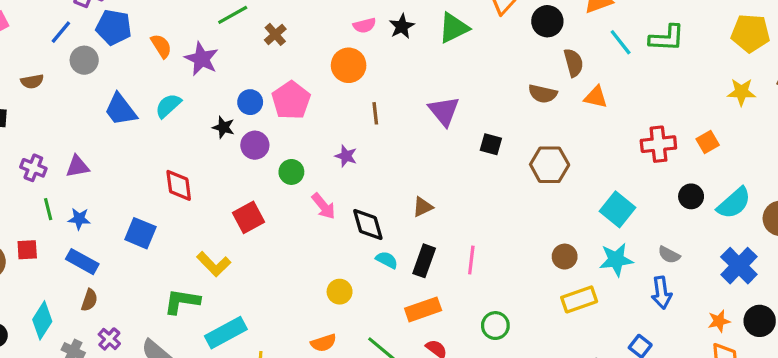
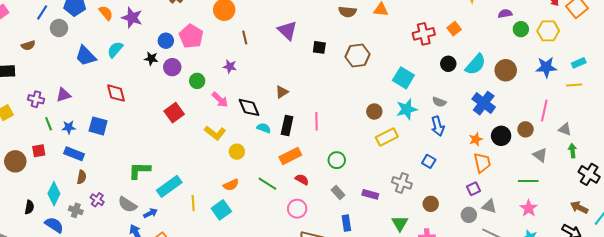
red diamond: (179, 185) -> (116, 93), moved
blue square: (140, 233) -> (98, 126), moved
yellow L-shape: (214, 264) -> (215, 133), moved

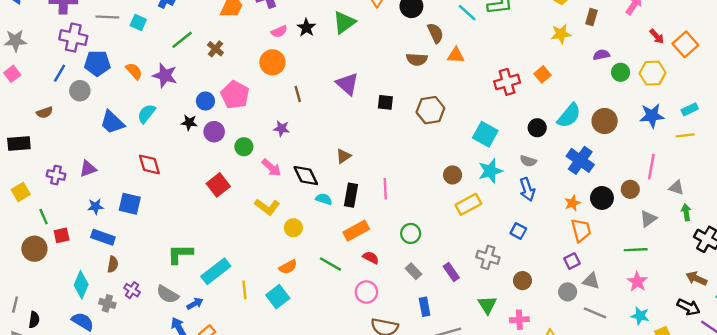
black circle: (448, 64) -> (537, 128), moved
green line: (49, 124) -> (44, 217), moved
gray triangle: (540, 155) -> (648, 219), turned 49
purple rectangle: (370, 194) -> (451, 272), turned 42
black semicircle: (29, 207) -> (34, 320), moved

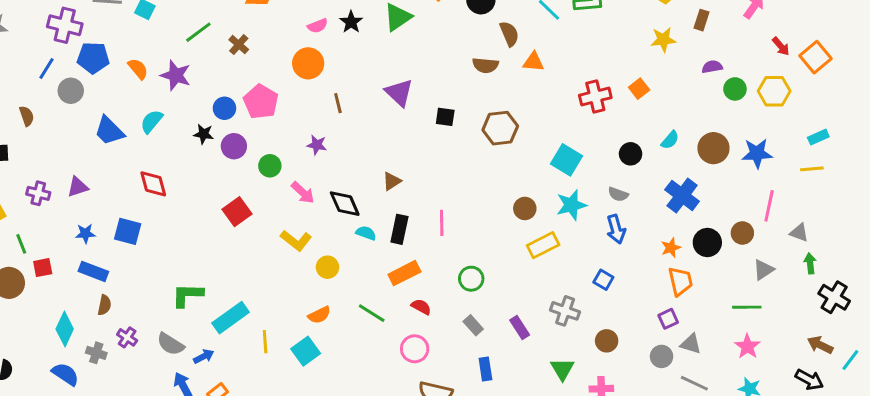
brown semicircle: (45, 112) -> (27, 116), turned -91
cyan semicircle: (569, 116) -> (670, 140), size x0.6
blue star: (652, 116) -> (757, 153), moved

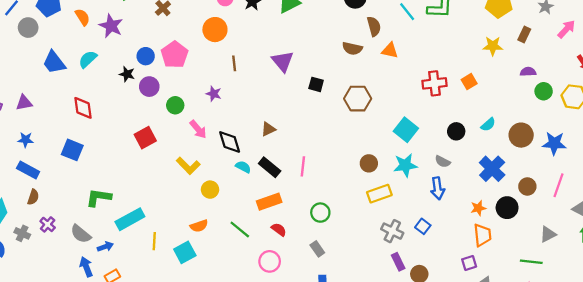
black rectangle: (399, 229) -> (270, 167), turned -70
blue square: (128, 231) -> (72, 150), moved
brown circle: (742, 233) -> (527, 186), moved
gray cross: (565, 311) -> (392, 231), moved
purple rectangle: (520, 328) -> (398, 262), moved

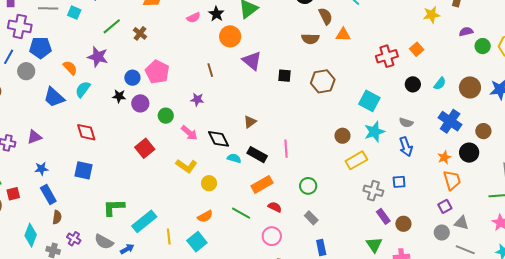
orange semicircle: (82, 17) -> (70, 68), moved
orange circle: (215, 30) -> (230, 36), moved
black circle: (456, 131) -> (413, 84), moved
blue rectangle: (28, 170) -> (48, 195), turned 42
blue square: (423, 226) -> (399, 182), turned -32

